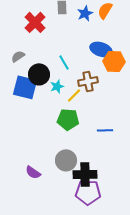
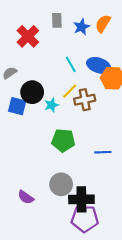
cyan line: (64, 62) -> (71, 64), moved
blue square: (25, 87) -> (17, 106), size x0.7
yellow line: (74, 95) -> (70, 91), moved

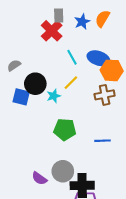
red cross: (28, 36) -> (52, 31), moved
brown cross: (85, 100) -> (105, 95), moved
purple semicircle: (26, 197) -> (39, 178), moved

